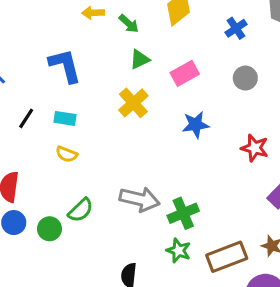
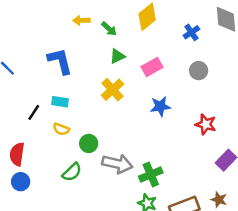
black line: (26, 118) -> (34, 112), moved
green circle: (49, 229) -> (89, 143), moved

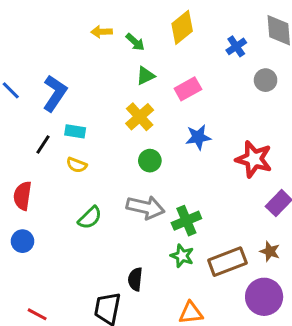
blue L-shape: (60, 61) -> (55, 93), moved, turned 48
gray circle: (199, 71) -> (266, 80), moved
red star: (206, 124) -> (254, 159), size x1.4
green circle: (89, 143) -> (150, 161), moved
blue circle: (21, 182) -> (22, 241), moved

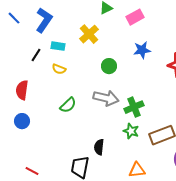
yellow cross: (140, 117) -> (89, 34), moved

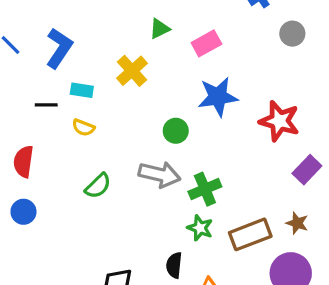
blue star: (142, 50) -> (218, 97), size x1.4
black line: (36, 55) -> (46, 105), turned 56
green circle: (109, 66) -> (176, 131), moved
black semicircle: (99, 147) -> (174, 265), moved

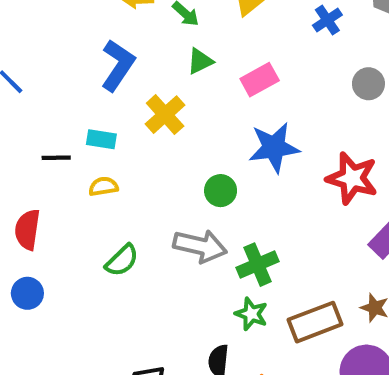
gray circle: (292, 34) -> (368, 84), moved
blue L-shape: (59, 48) -> (118, 65), moved
yellow semicircle: (83, 128) -> (103, 186), turned 150

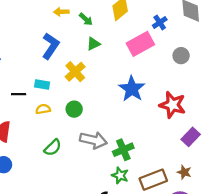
pink rectangle: (260, 80) -> (140, 44), moved, size x1.4
blue star: (274, 147) -> (132, 89), turned -30
green circle: (221, 191) -> (74, 109), moved

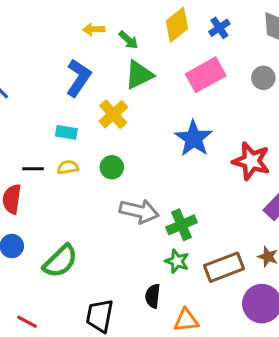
blue cross: (160, 22) -> (219, 28), moved
green triangle: (93, 44) -> (139, 75), size x1.5
gray circle: (181, 56) -> (263, 78), moved
black line: (19, 94) -> (33, 169), moved
green semicircle: (53, 148) -> (60, 261), moved, size x1.4

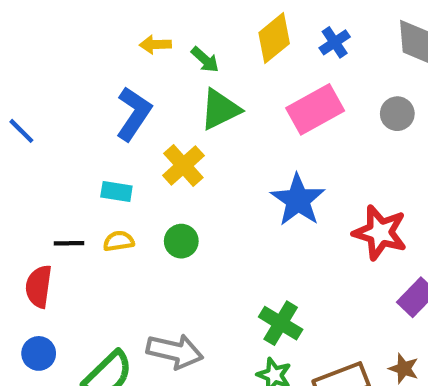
gray arrow: (139, 211) -> (175, 351), moved
green cross: (182, 225) -> (281, 323), turned -36

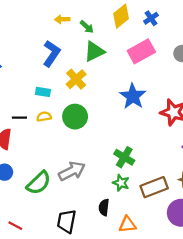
green circle: (181, 241) -> (75, 117), size x1.5
gray arrow: (175, 351) -> (72, 171), turned -40

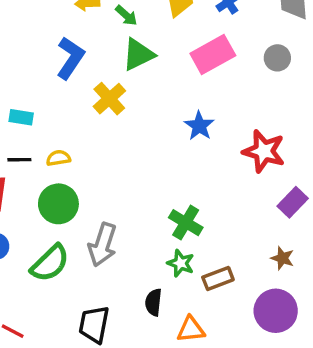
cyan rectangle: (43, 92) -> (21, 117), moved
blue star: (133, 96) -> (199, 126), size x0.7
green circle: (75, 117) -> (58, 204), moved
gray arrow: (72, 171) -> (103, 245), turned 135
brown rectangle: (154, 187) -> (218, 279), moved, size x0.7

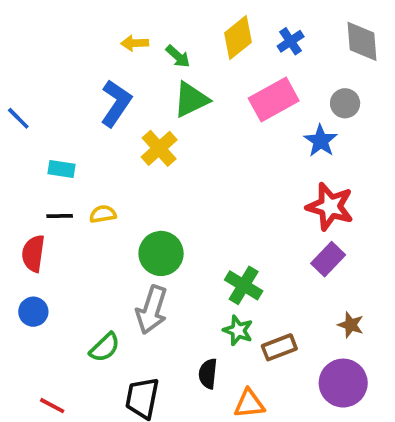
blue star: (199, 126) -> (321, 141), moved
purple rectangle: (293, 202) -> (328, 259), moved
green circle: (58, 204) -> (161, 253), moved
green semicircle: (50, 263) -> (105, 347), moved, size x0.7

